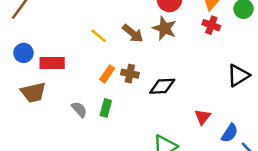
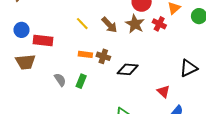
red cross: (211, 25) -> (159, 24), moved
orange rectangle: (107, 74) -> (85, 54), turned 56
red triangle: (203, 117) -> (163, 91), moved, turned -32

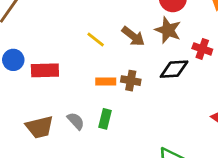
red cross: (159, 24) -> (202, 49), moved
brown trapezoid: (25, 62) -> (39, 127), moved
black diamond: (128, 69) -> (174, 69), moved

